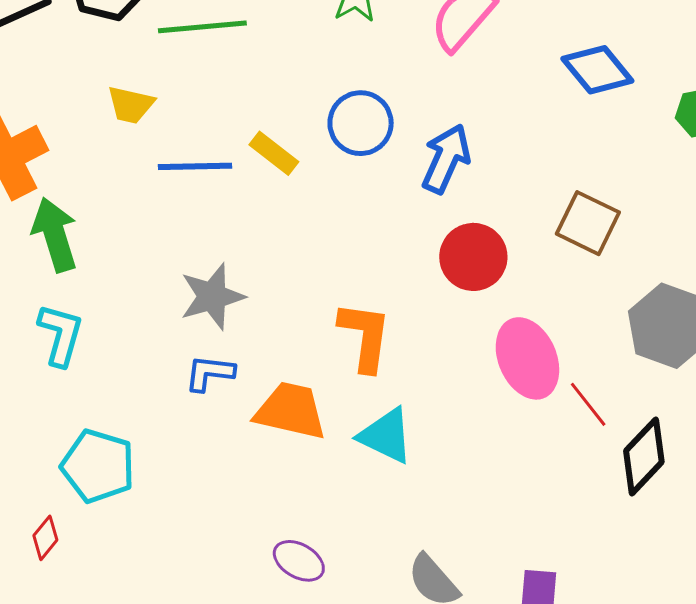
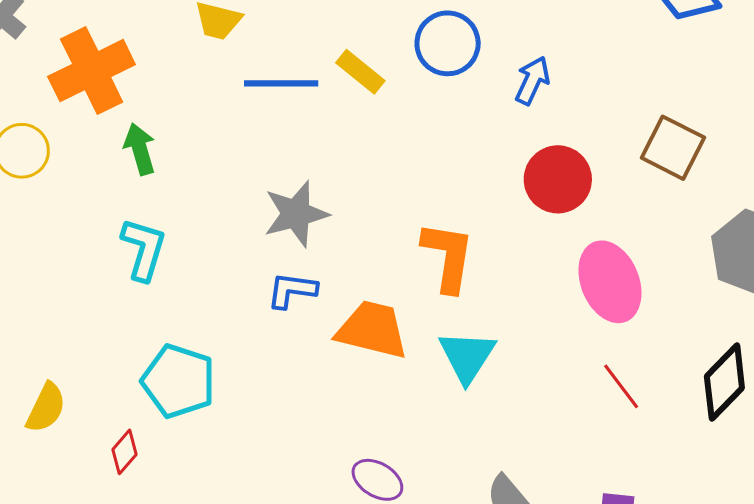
blue arrow: (446, 159) -> (532, 81), size x0.7
green arrow: (55, 235) -> (140, 149), size x0.7
red line: (588, 404) -> (621, 386), moved
cyan triangle: (386, 436) -> (467, 356), turned 36

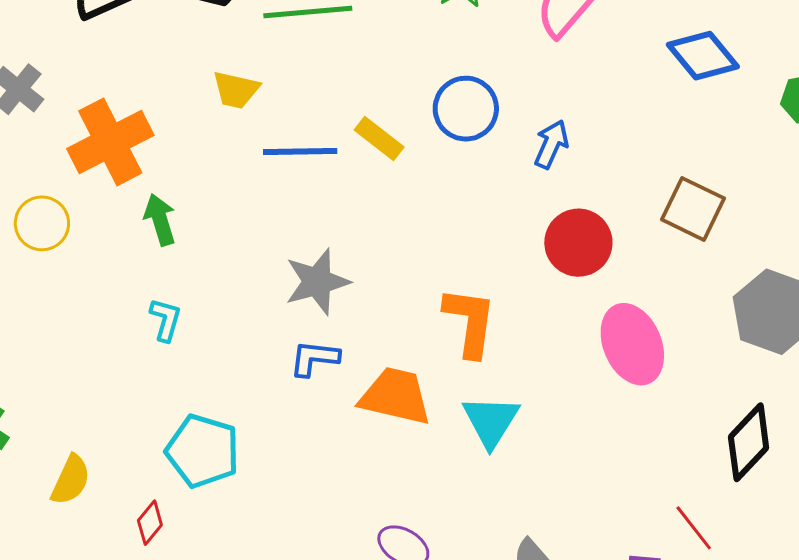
cyan L-shape: (144, 249) -> (166, 320), size x0.7
red line: (621, 386) -> (694, 528), moved

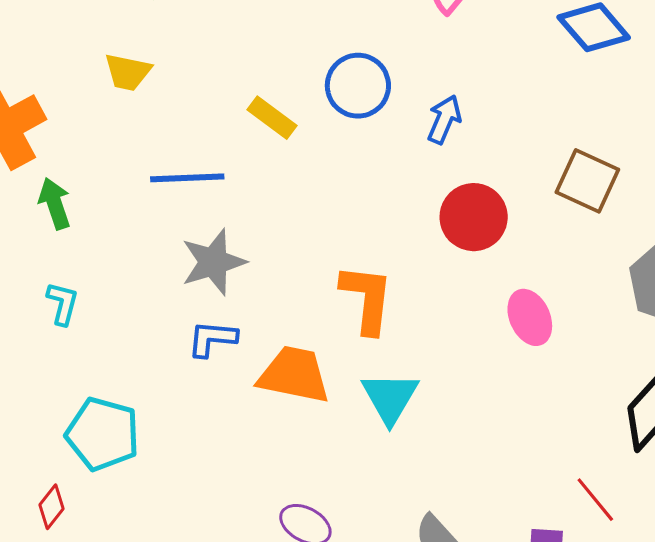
blue line: (300, 151) -> (187, 178), moved
pink ellipse: (632, 344) -> (530, 317), size x0.7

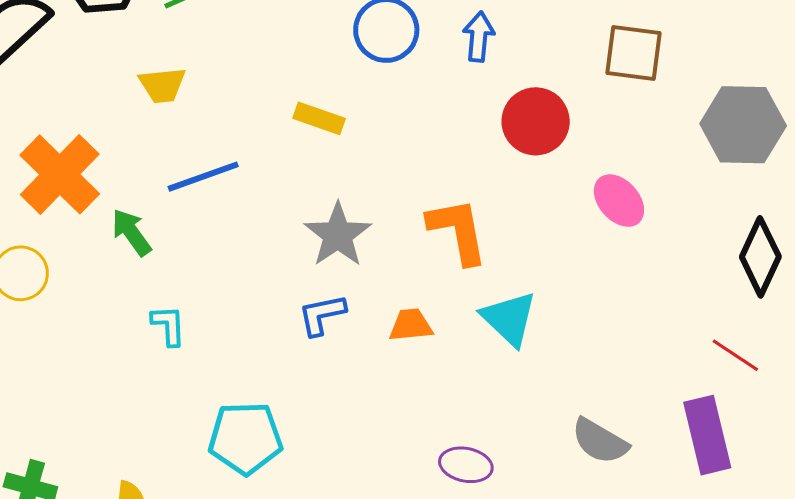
yellow rectangle: (272, 118) -> (319, 118), moved
blue line: (187, 178) -> (203, 177), moved
gray star: (213, 262) -> (338, 235), moved
orange trapezoid: (294, 375) -> (411, 325), size x0.6

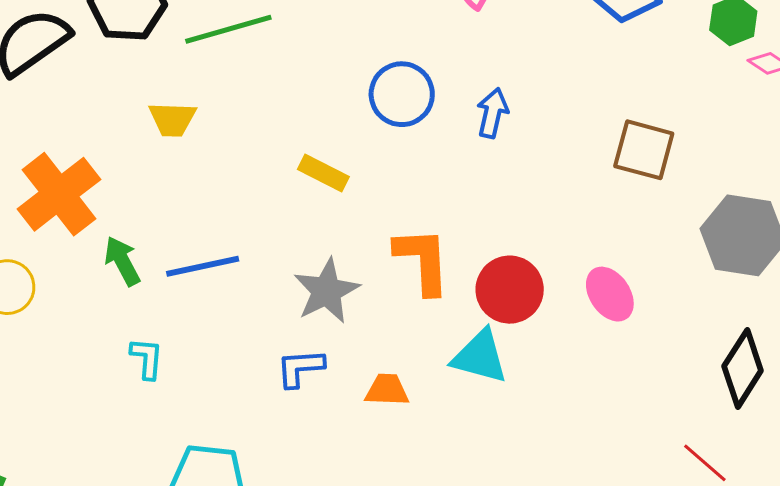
red circle: (536, 121) -> (510, 290), moved
blue line: (203, 177) -> (203, 266), moved
orange L-shape: (458, 231) -> (423, 261), moved
cyan triangle: (509, 319) -> (480, 357), moved, turned -36

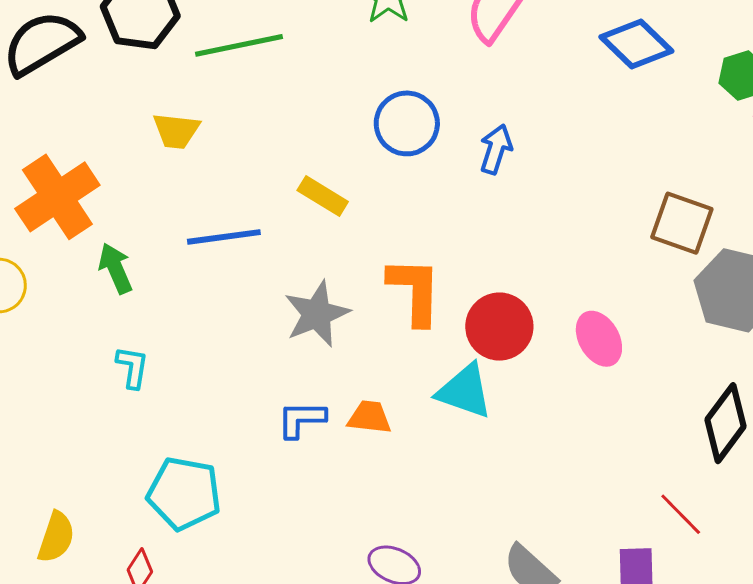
brown square: (644, 150) -> (682, 223), moved
blue line: (203, 266) -> (224, 237), moved
blue L-shape: (300, 368) -> (301, 419), moved

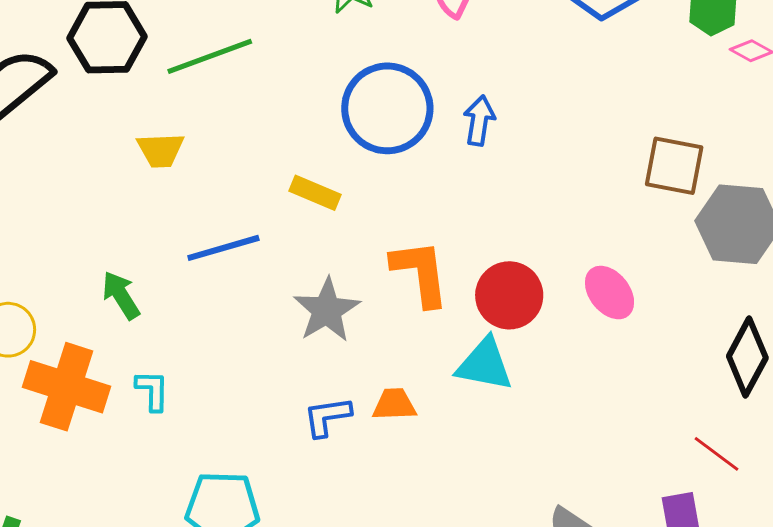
blue circle: (407, 123) -> (387, 108), size x1.4
orange cross: (57, 197) -> (67, 387), moved, turned -30

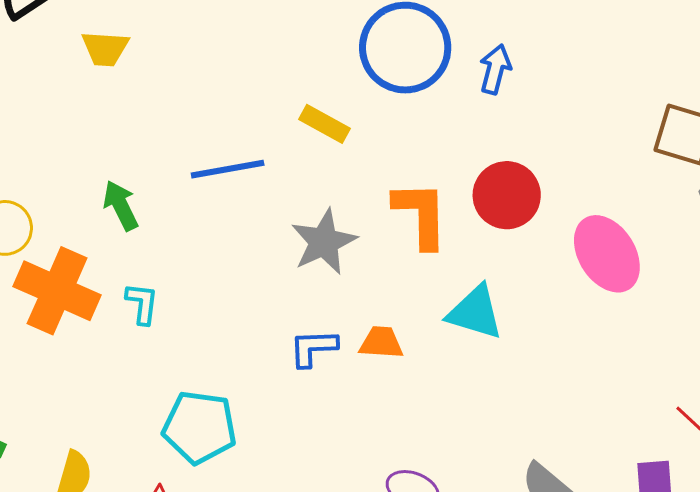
yellow trapezoid: (161, 150) -> (105, 49), moved
pink ellipse: (610, 293) -> (607, 254), size x1.4
red circle: (509, 295) -> (507, 195), moved

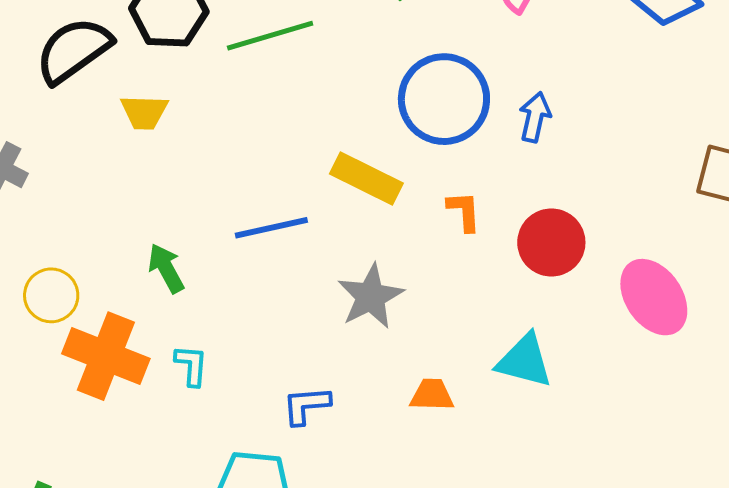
yellow rectangle: (324, 124) -> (366, 179), size x1.4
orange L-shape: (421, 214) -> (464, 211), moved, size x0.6
blue L-shape: (313, 348) -> (306, 405), moved

